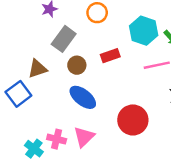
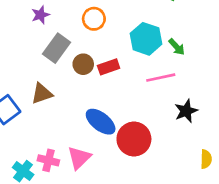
brown circle: (77, 65) -> (83, 64), moved
brown triangle: (38, 69) -> (42, 94), moved
blue ellipse: (83, 97) -> (101, 122), moved

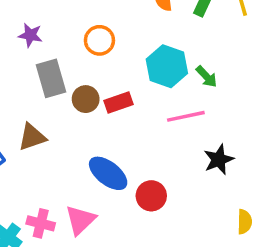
purple star: (40, 15) -> (30, 35), turned 30
gray rectangle: (56, 48) -> (51, 78), turned -52
red circle: (134, 139) -> (151, 196), size x0.7

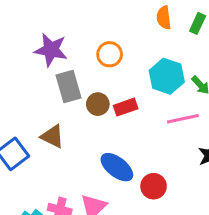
purple star: (30, 35) -> (51, 50), size x1.6
brown triangle: (32, 137) -> (52, 136), turned 45

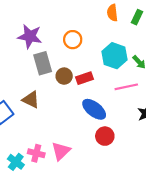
blue ellipse: (117, 167) -> (94, 109), moved

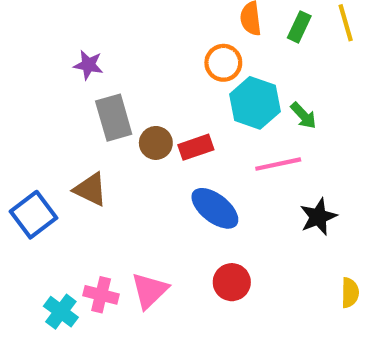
purple star: (30, 36) -> (88, 65), size x0.6
orange circle: (73, 40) -> (223, 63), moved
red circle: (105, 136) -> (232, 282), moved

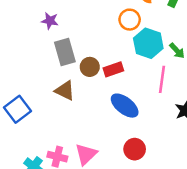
pink line: (278, 164) -> (162, 79), turned -70
brown triangle: (90, 189) -> (65, 91), moved

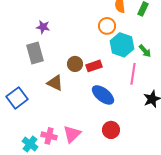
gray rectangle: (65, 52) -> (35, 53), moved

